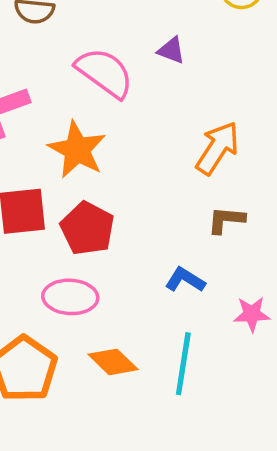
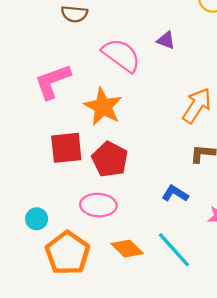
cyan line: (183, 364) -> (174, 250), turned -51

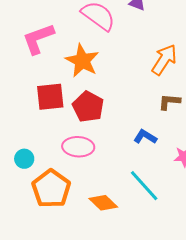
orange diamond: (127, 249) -> (103, 203), moved

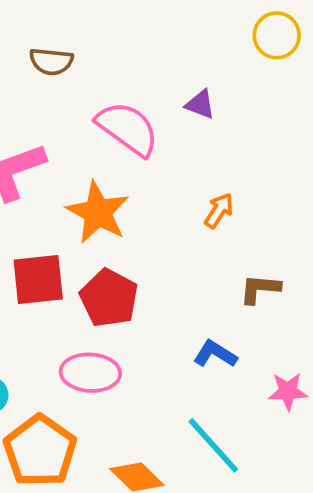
orange arrow: (164, 60) -> (219, 211), moved, size x0.6

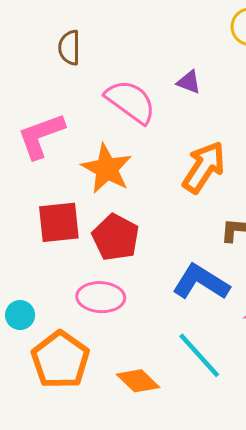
brown semicircle: (51, 61) -> (69, 48), turned 84
orange arrow: (219, 211) -> (204, 167), size x1.8
blue L-shape: (215, 354) -> (201, 282), size x1.6

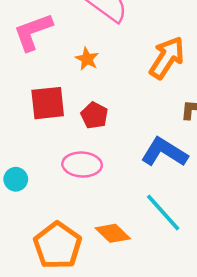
orange star: (107, 169) -> (87, 59), size x0.6
red pentagon: (116, 237) -> (94, 115), size x0.7
orange pentagon: (60, 360) -> (58, 246), moved

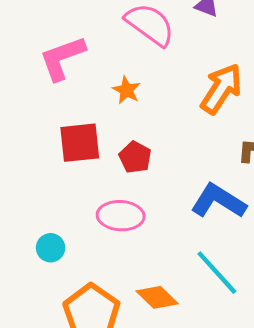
cyan circle: (16, 179) -> (51, 248), moved

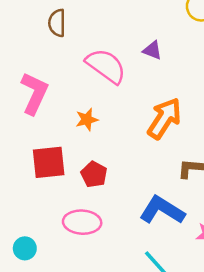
pink L-shape: (62, 58) -> (34, 93), turned 135
orange star: (126, 90) -> (87, 120), turned 30

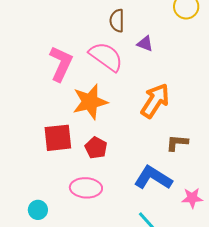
brown semicircle: (57, 23) -> (117, 21), moved
pink L-shape: (34, 93) -> (61, 64), moved
orange star: (87, 120) -> (90, 102), size x1.8

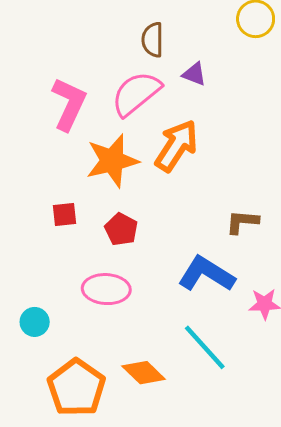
pink semicircle: (106, 57) -> (136, 93), turned -75
orange arrow: (155, 101) -> (176, 146), moved
red square: (58, 138) -> (64, 214), size x0.6

